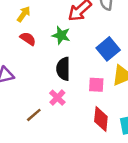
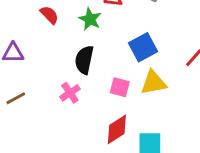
brown line: (34, 115) -> (16, 98), moved
red diamond: (101, 119) -> (117, 129), turned 40

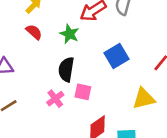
yellow triangle: (153, 83) -> (144, 99), moved
pink square: (120, 87) -> (83, 92), moved

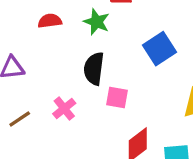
red semicircle: (34, 32) -> (50, 21), turned -48
pink cross: (55, 99) -> (64, 108), moved

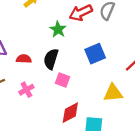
red semicircle: (50, 21) -> (24, 59), moved
pink cross: (64, 108) -> (26, 90), moved

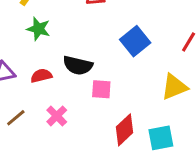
green star: (58, 29) -> (39, 29), moved
black semicircle: (51, 59) -> (78, 65), turned -78

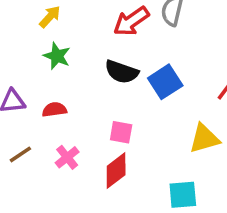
black semicircle: (78, 65) -> (122, 72), moved
red diamond: (125, 130) -> (116, 170), moved

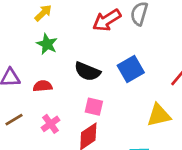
black semicircle: (122, 72) -> (87, 71), moved

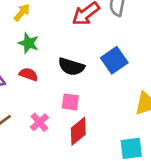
red semicircle: (43, 86) -> (28, 74), moved, turned 30
pink square: (94, 107) -> (70, 102), moved

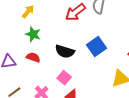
pink square: (70, 102) -> (64, 78), turned 32

